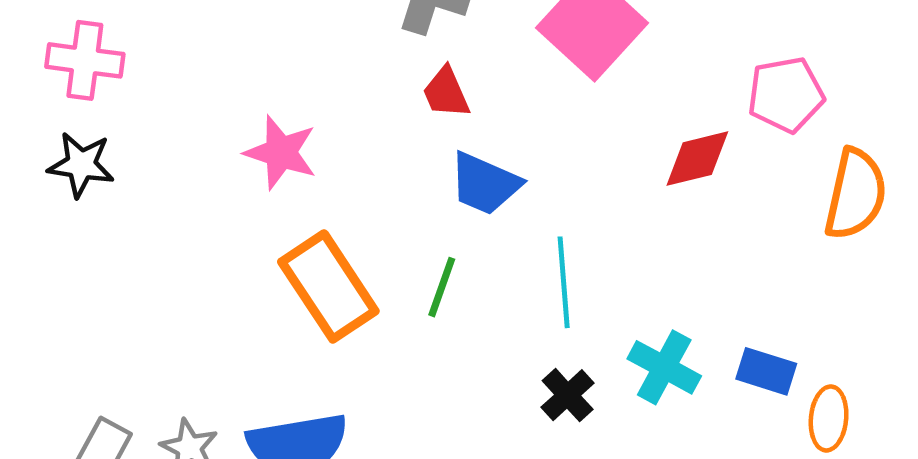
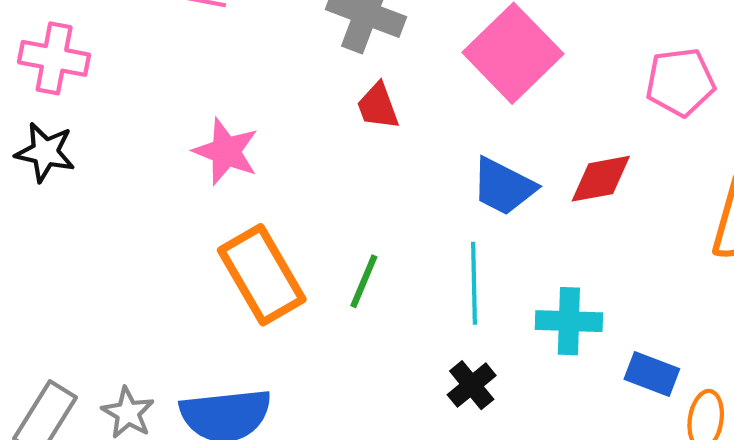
pink pentagon: (786, 95) -> (680, 82), moved
blue trapezoid: (485, 184) -> (504, 187), moved
cyan cross: (664, 367) -> (569, 321), moved, turned -30

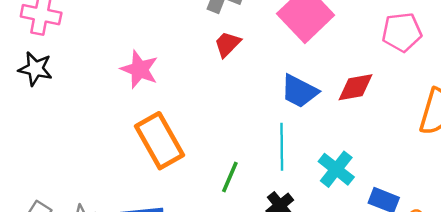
red trapezoid: (378, 106) -> (227, 44), turned 64
green line: (364, 281) -> (230, 177), moved
cyan cross: (569, 321) -> (336, 169), turned 36

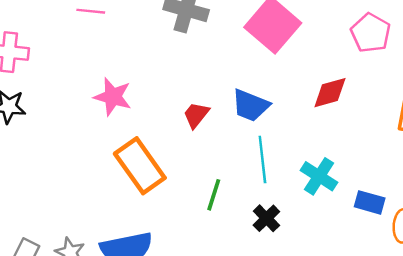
pink pentagon: (402, 32) -> (371, 33), turned -30
red trapezoid: (227, 44) -> (196, 115), moved
blue trapezoid: (299, 91) -> (251, 105), moved

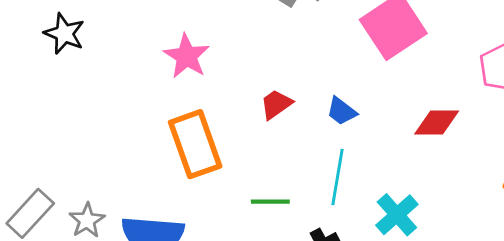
blue trapezoid: (251, 105) -> (342, 111), size x0.7
green line: (214, 195) -> (270, 202), turned 56

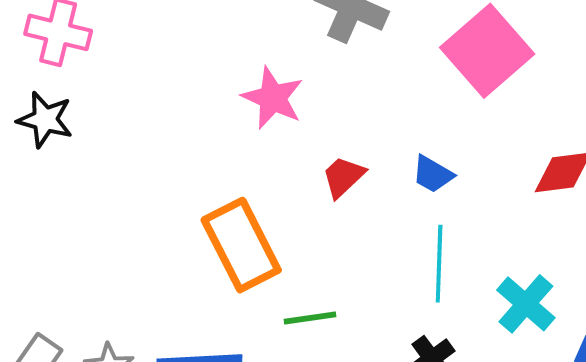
pink star: (187, 56) -> (273, 98), moved
green line: (270, 202) -> (310, 318), moved

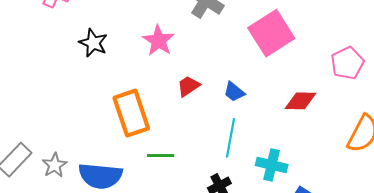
black star: (45, 120) -> (93, 43), moved
cyan cross: (526, 304) -> (272, 165), turned -36

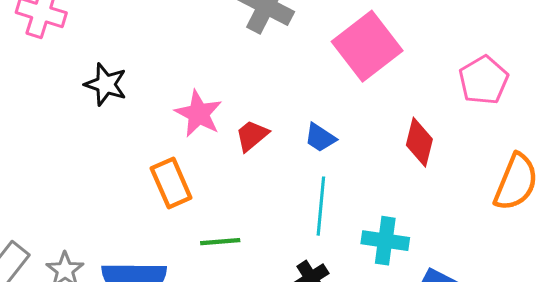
pink star: (159, 41) -> (199, 114), moved
red diamond: (301, 101) -> (419, 142), turned -72
orange rectangle: (131, 113) -> (171, 183), size x0.7

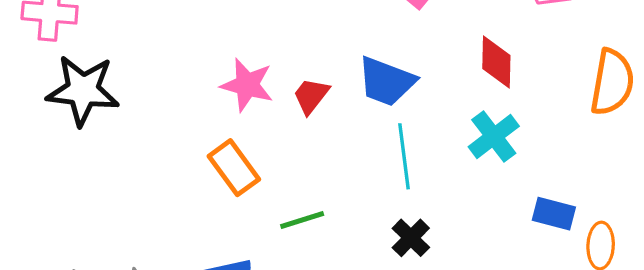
black star: (106, 84) -> (83, 90), moved, size x1.5
blue trapezoid: (320, 138) -> (386, 81), size x1.6
cyan cross: (385, 241) -> (494, 136), moved, turned -33

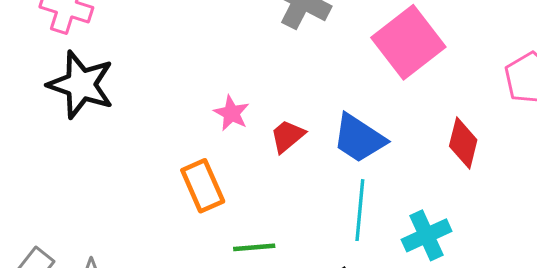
pink star: (247, 85) -> (232, 113), size x0.7
cyan cross: (494, 136) -> (427, 235), moved

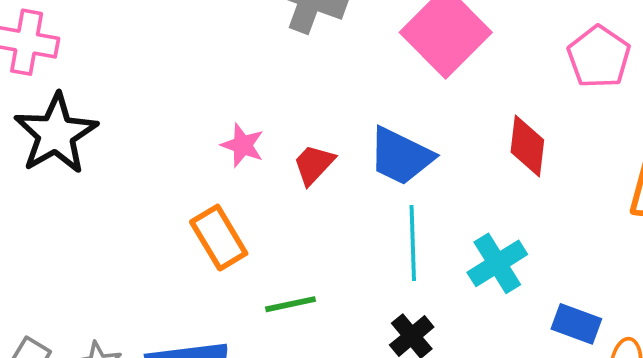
black star: (81, 85) -> (56, 134), turned 30

